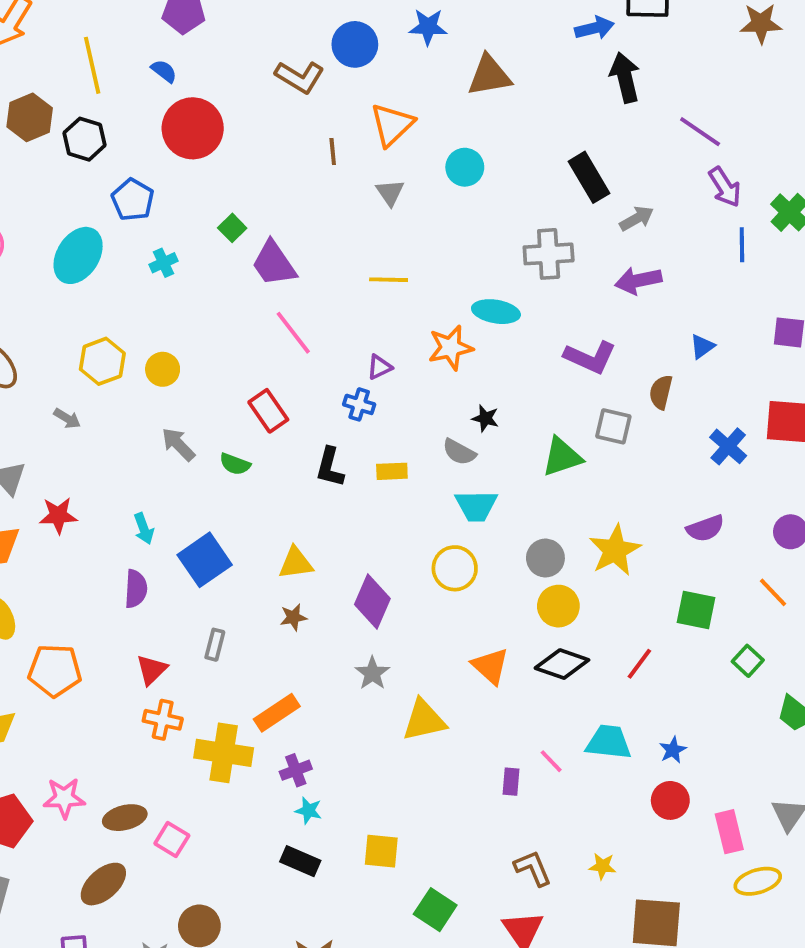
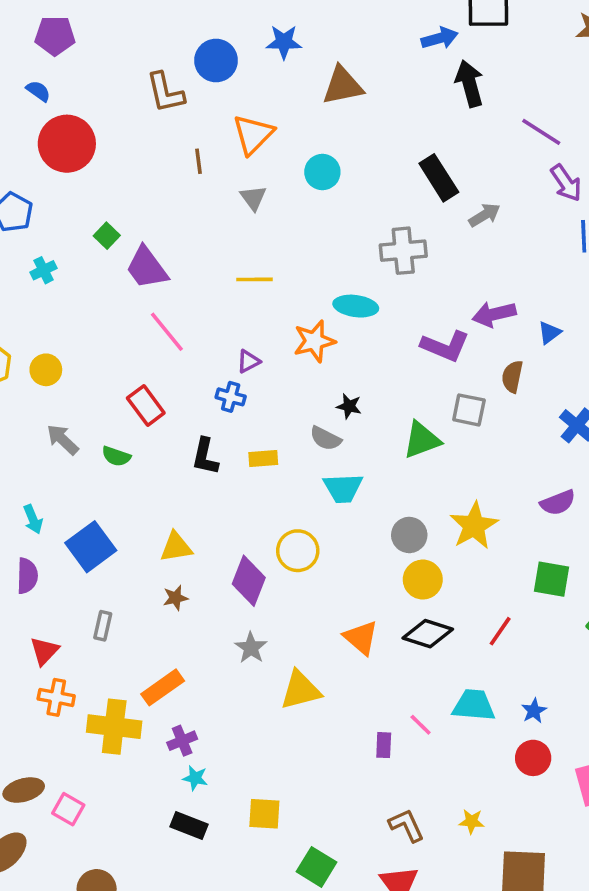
brown L-shape: (300, 77) -> (165, 93), turned 48
purple arrow: (638, 280) -> (494, 314), moved
yellow circle: (455, 568) -> (298, 551), moved

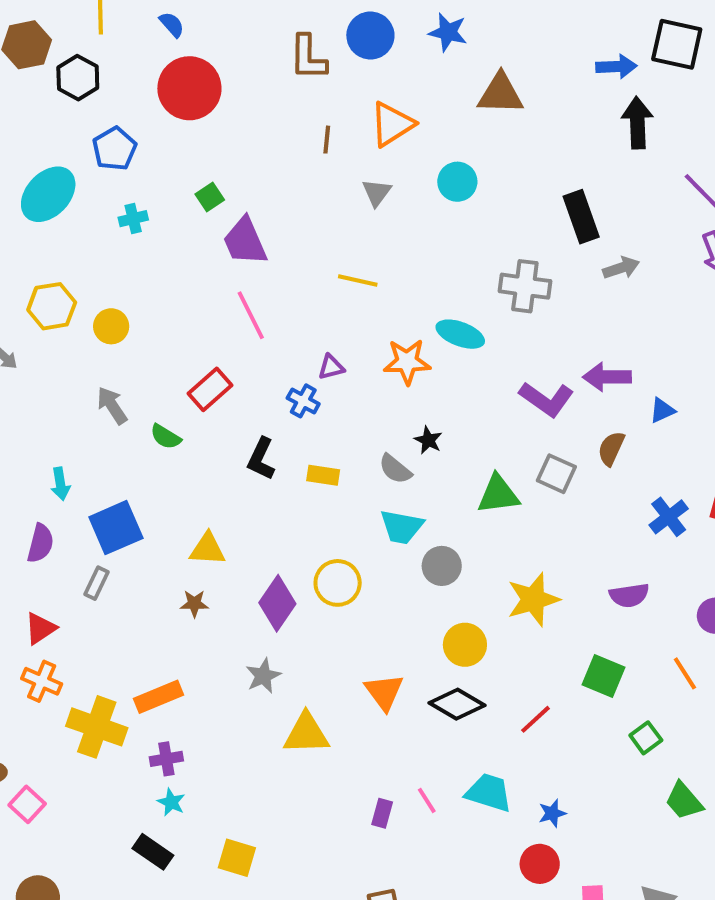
red rectangle: (146, 406) -> (210, 389), turned 72
gray circle: (409, 535) -> (442, 566), moved
gray rectangle: (103, 626) -> (97, 583), moved

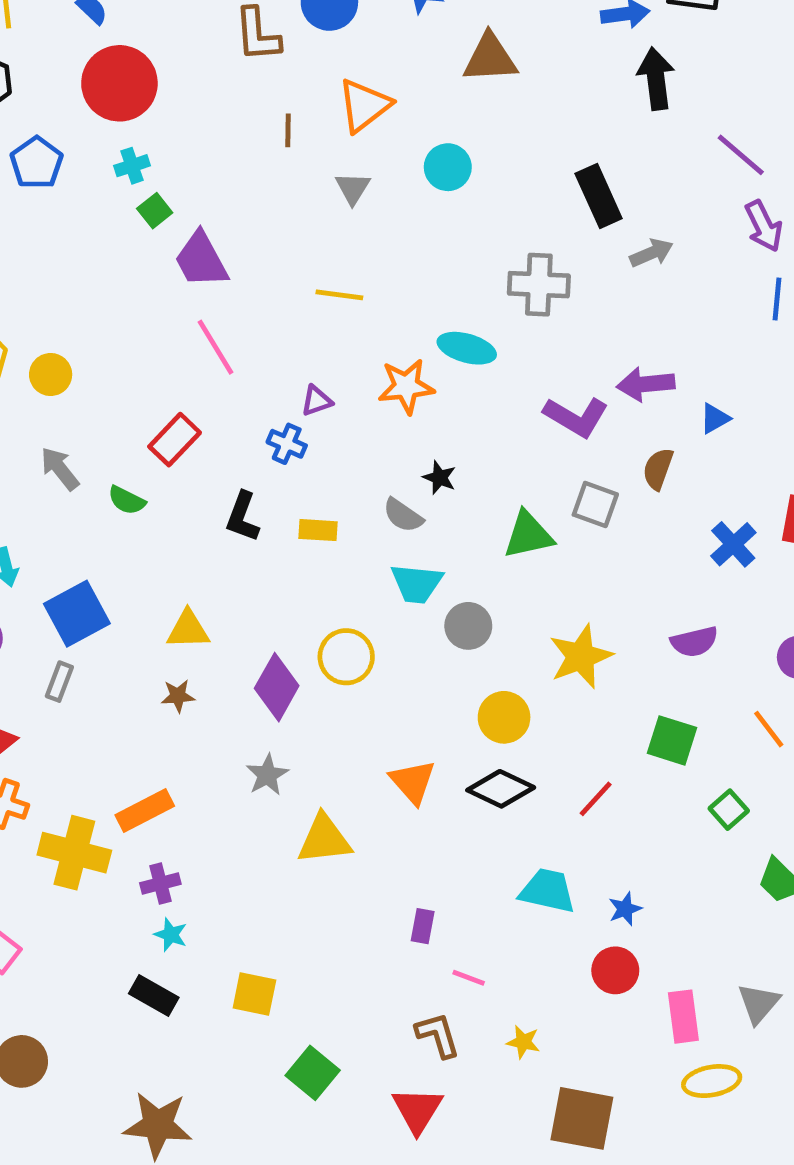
cyan cross: (133, 219) -> (132, 166), moved
pink line: (427, 800) -> (469, 978), moved, turned -32

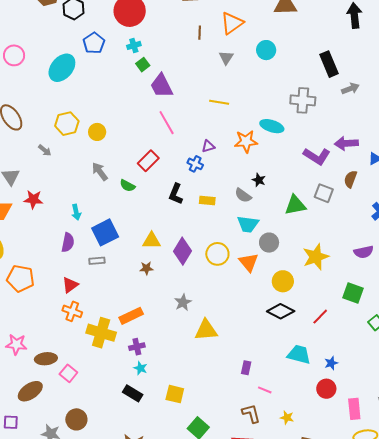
gray rectangle: (59, 682) -> (97, 261), turned 63
purple diamond: (277, 687) -> (183, 251), moved
orange triangle: (413, 782) -> (249, 262), moved

